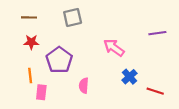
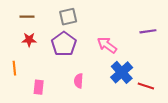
purple pentagon: (59, 60) -> (64, 44), moved
orange line: (30, 76) -> (14, 68), moved
blue cross: (129, 77) -> (122, 72), size x1.5

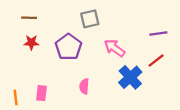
gray square: (68, 17) -> (90, 19), moved
orange line: (14, 68) -> (16, 98), moved
red line: (146, 86) -> (156, 60), moved, turned -56

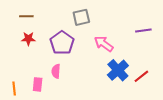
red line: (156, 60) -> (141, 76), moved
pink semicircle: (84, 86) -> (56, 71), moved

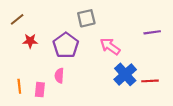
brown line: (26, 16) -> (17, 19), moved, turned -40
red line: (141, 76) -> (150, 81), turned 35
orange line: (14, 89) -> (19, 86), moved

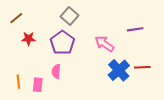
gray square: (86, 18) -> (70, 16), moved, turned -36
purple line: (152, 32) -> (135, 29), moved
red line: (150, 81) -> (142, 67), moved

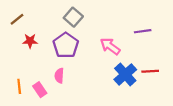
pink rectangle: (38, 85) -> (40, 90), turned -40

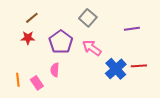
gray square: (73, 17) -> (88, 18), moved
brown line: (17, 19) -> (32, 18), moved
pink arrow: (110, 46) -> (92, 48), moved

